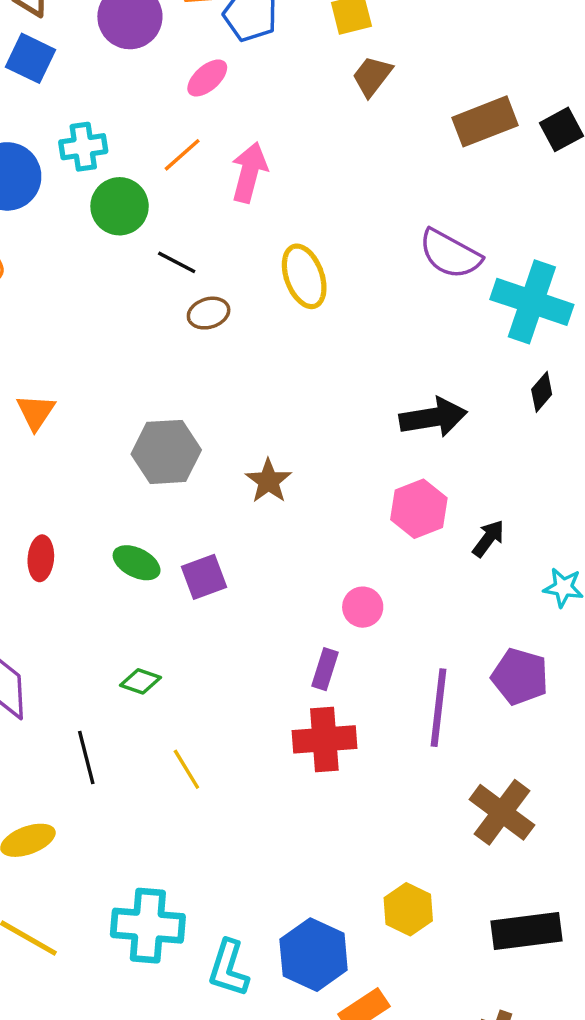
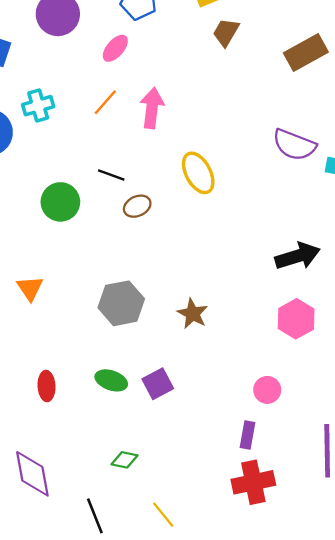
green circle: (120, 206) -> (60, 202), moved

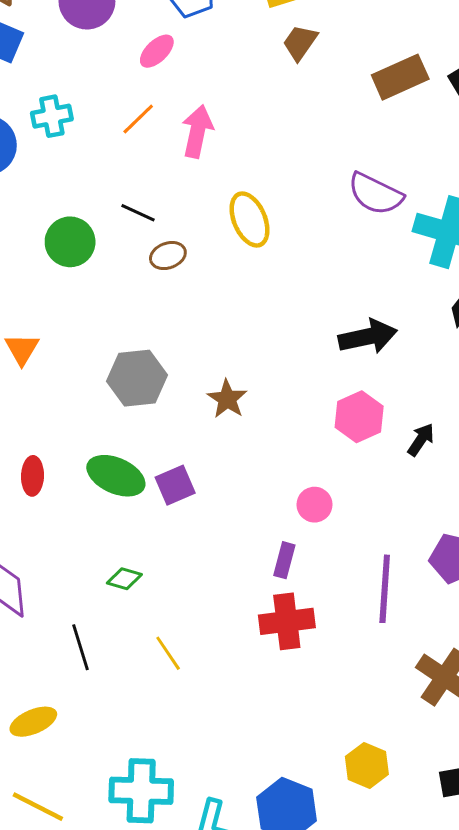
green ellipse: (111, 380) -> (116, 476), size x1.4

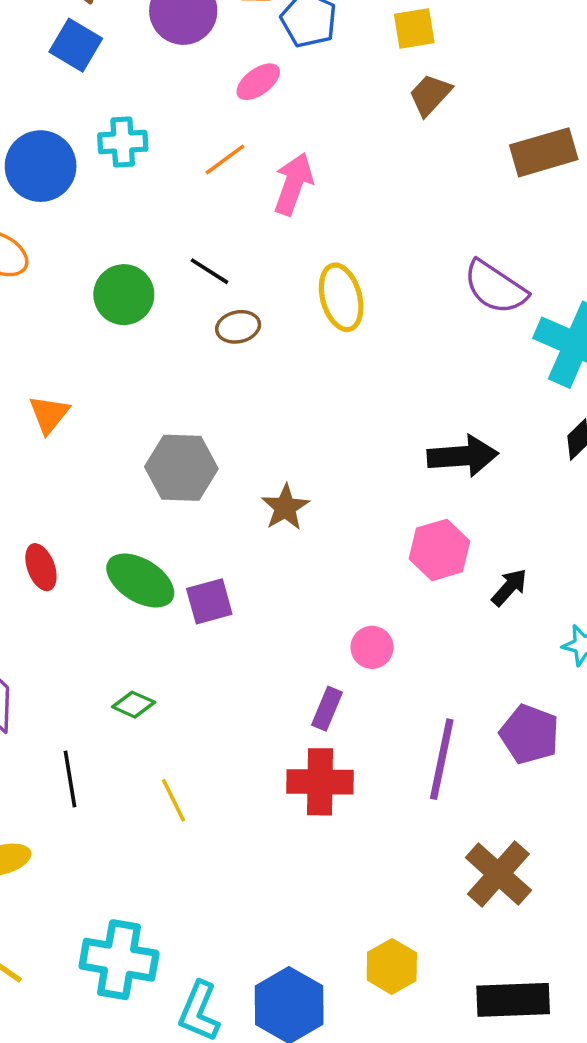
red ellipse: (33, 476) -> (41, 567), turned -30

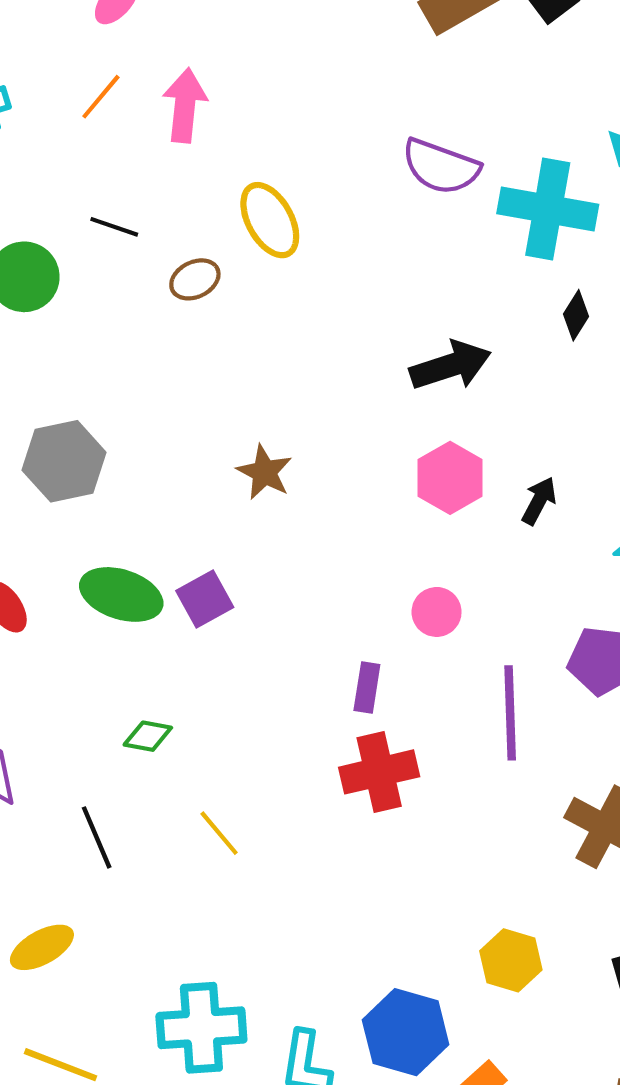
brown ellipse: (238, 327) -> (195, 279), moved
gray hexagon: (181, 468) -> (64, 461), moved
pink circle: (372, 647) -> (437, 612), moved

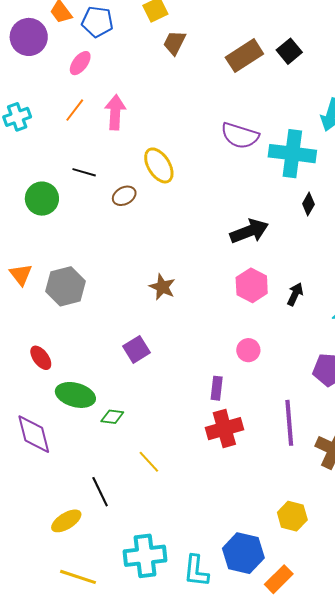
green ellipse: (121, 594) -> (75, 395), moved
purple line: (510, 713) -> (289, 423), moved
black line: (97, 837) -> (100, 492), moved

